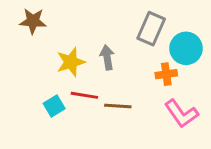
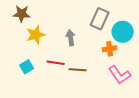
yellow star: (71, 62) -> (36, 35), moved
cyan square: (54, 106) -> (27, 67), moved

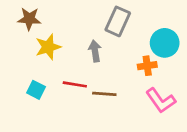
gray rectangle: (100, 19) -> (118, 21), moved
cyan square: (27, 67) -> (36, 90), turned -32

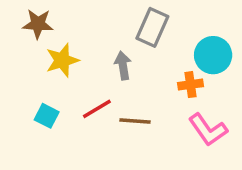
red line: (75, 84) -> (97, 109), turned -40

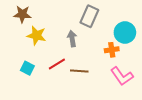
yellow star: (62, 60) -> (37, 36), turned 30

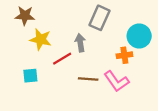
red line: (57, 64) -> (62, 59), moved
cyan square: (27, 68) -> (30, 76), turned -32
pink L-shape: (122, 76) -> (116, 81), moved

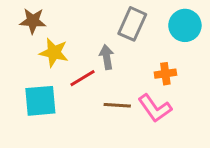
cyan circle: (139, 36) -> (185, 25), moved
cyan square: (30, 76) -> (40, 101), size x1.6

